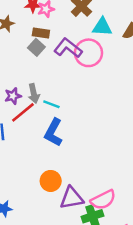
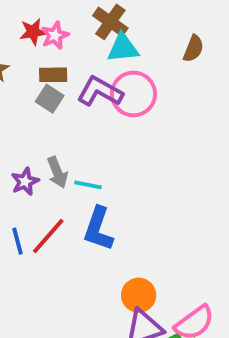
cyan triangle: (102, 27) -> (123, 48), moved
red line: (23, 112) -> (48, 236), moved
orange circle: (51, 181) -> (139, 295), moved

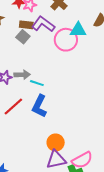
cyan triangle: (123, 48) -> (78, 30), moved
purple L-shape: (100, 92) -> (43, 24), moved
gray arrow: (57, 172) -> (22, 75), turned -77

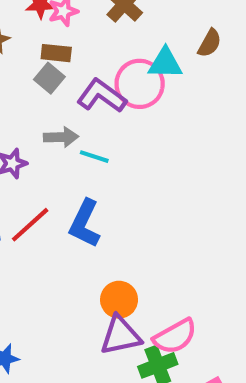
purple L-shape: (43, 24) -> (102, 96), moved
gray arrow: (22, 75) -> (61, 137), moved
cyan line: (37, 83) -> (94, 157), moved

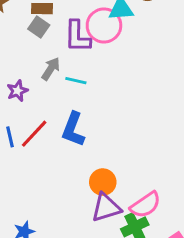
purple L-shape: (102, 96) -> (77, 36), turned -120
gray arrow: (61, 137) -> (51, 69), turned -50

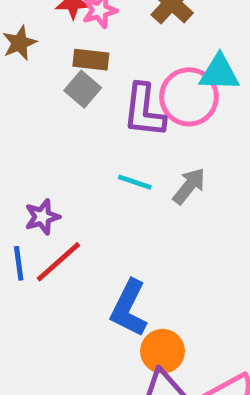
gray arrow: (51, 69) -> (189, 186), moved
purple star: (17, 91) -> (42, 217), moved
blue L-shape: (73, 129) -> (129, 308), moved

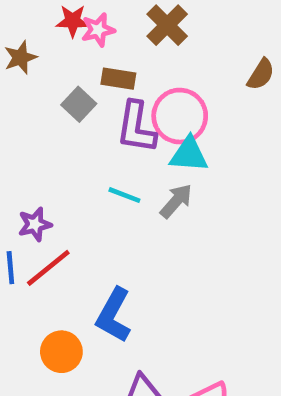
brown rectangle: (91, 60) -> (118, 79), moved
cyan triangle: (219, 73) -> (189, 155), moved
orange circle: (162, 351) -> (61, 352), moved

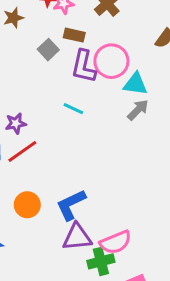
cyan triangle: (189, 155) -> (135, 84), moved
gray arrow: (176, 201) -> (138, 110), moved
blue L-shape: (114, 315) -> (71, 205), moved, turned 32

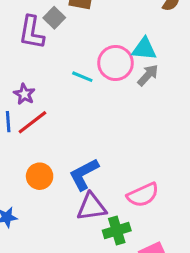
pink circle: (111, 61) -> (116, 63), moved
purple L-shape: (84, 66) -> (32, 32), moved
purple star: (16, 123) -> (24, 94), turned -30
pink semicircle: (115, 242) -> (143, 195), moved

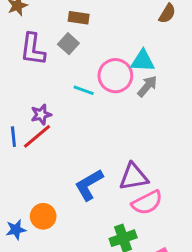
gray square: (54, 18) -> (68, 44), moved
purple star: (24, 94) -> (41, 114), moved, turned 30
orange circle: (40, 176) -> (43, 216), moved
purple triangle: (92, 207) -> (134, 177), moved

